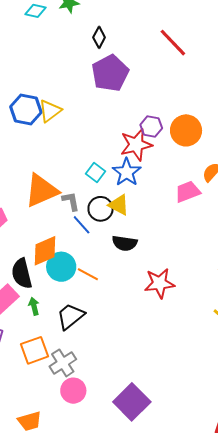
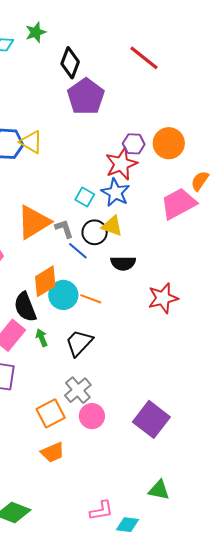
black diamond: (99, 37) -> (70, 63), size x1.4
yellow triangle: (50, 111) -> (31, 142), turned -45
pink trapezoid: (188, 192) -> (179, 204), size x1.4
orange square: (35, 350) -> (51, 413), moved

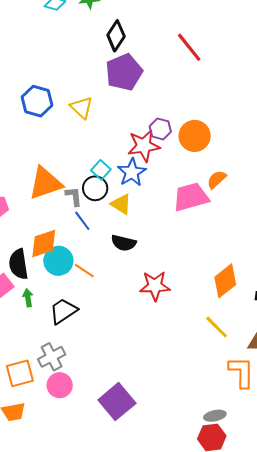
yellow triangle: (31, 142) -> (81, 108), moved
black circle: (95, 232) -> (95, 188), moved

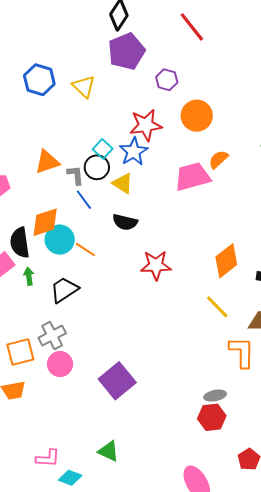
purple hexagon: (160, 129) -> (167, 80), moved
orange triangle: (45, 183) -> (47, 162), size x0.7

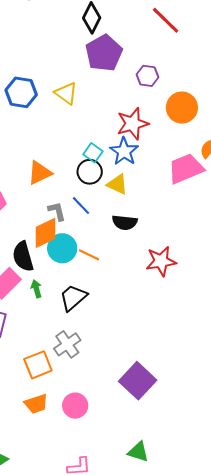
gray L-shape: (75, 175) -> (57, 211), moved
pink circle: (60, 364) -> (75, 406), moved

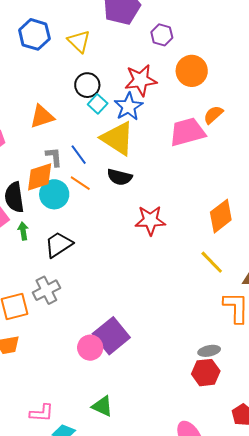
black circle: (90, 172) -> (87, 85), moved
yellow triangle: (117, 184) -> (118, 138), size x1.6
orange line: (89, 255) -> (80, 183), moved
pink circle: (75, 406) -> (90, 348), moved

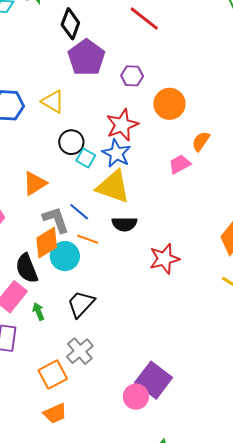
pink trapezoid: (187, 132) -> (180, 164), size x0.6
gray L-shape: (54, 157) -> (56, 220), size x1.4
green arrow: (23, 231) -> (38, 311), moved

